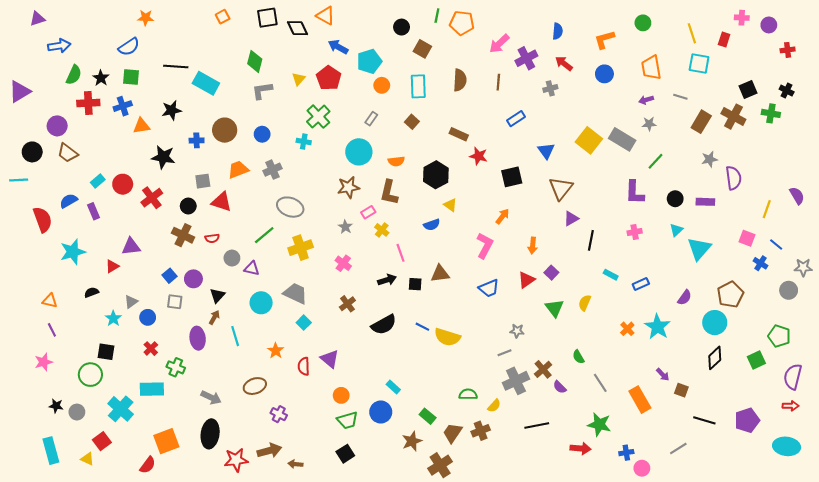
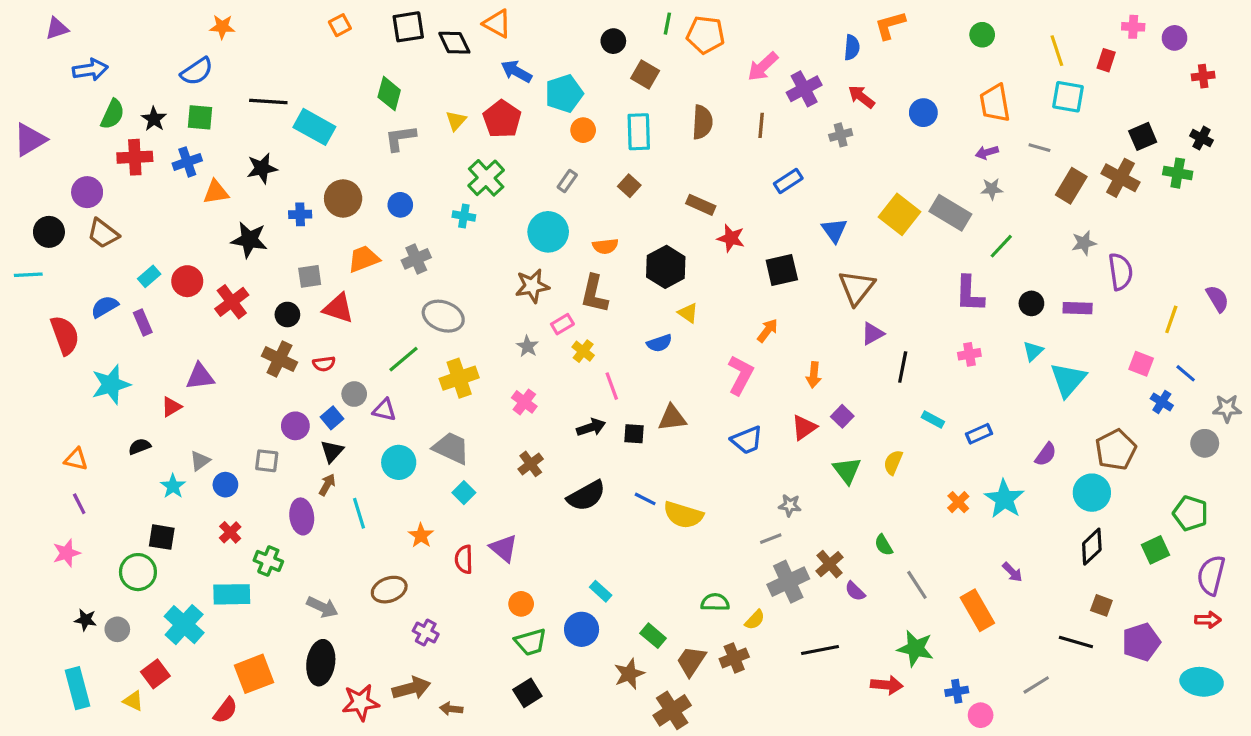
orange L-shape: (604, 40) -> (890, 25), moved
blue square: (169, 276) -> (332, 418), moved
brown square: (681, 390) -> (1101, 605), moved

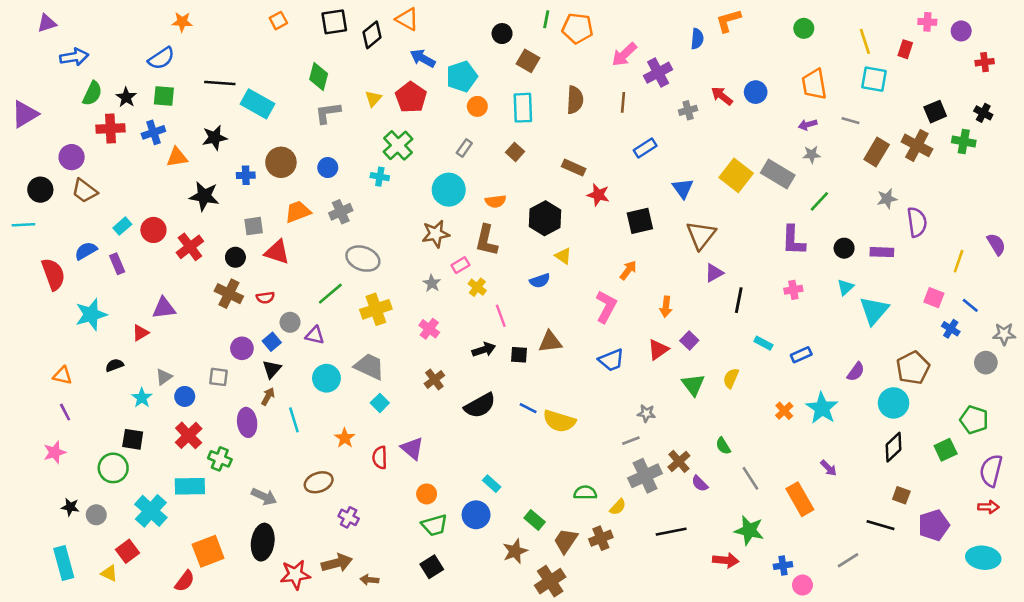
black diamond: (454, 43) -> (372, 35), turned 76
red arrow: (861, 97) -> (722, 96), moved
red cross: (230, 532) -> (189, 435), size x1.5

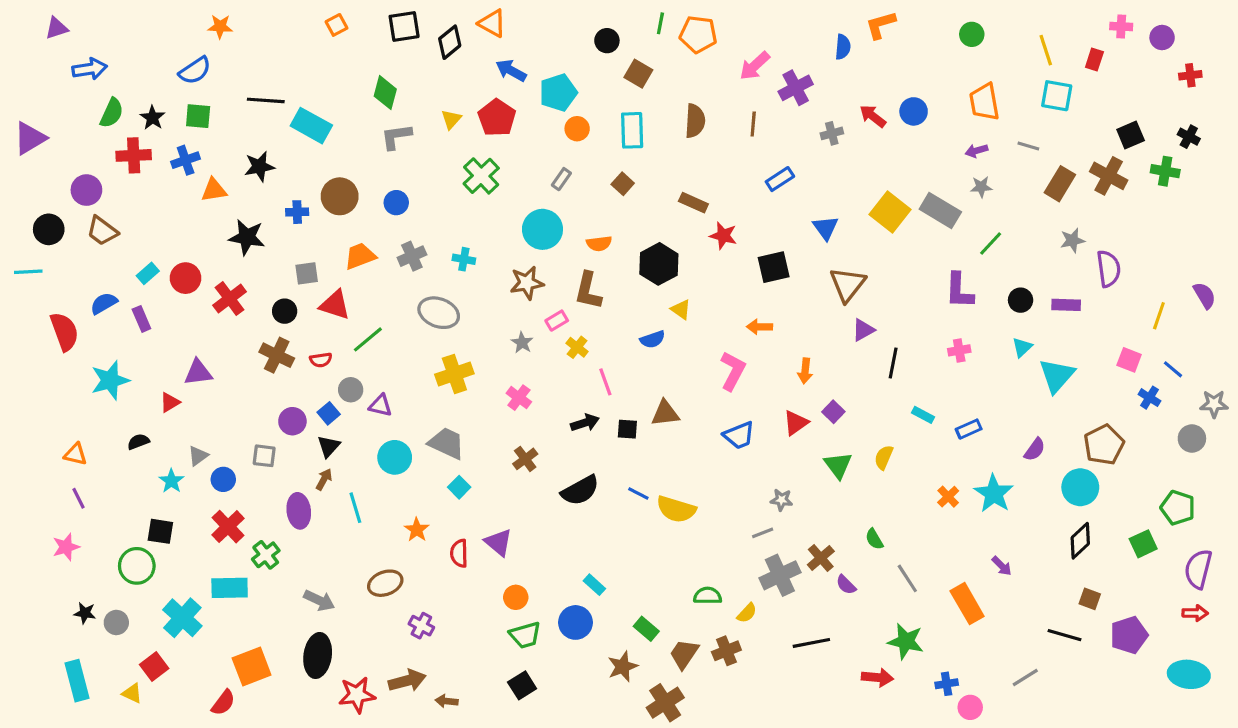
cyan cross: (380, 177) -> (464, 259), moved
orange arrow: (628, 270) -> (759, 327), turned -126
green line: (330, 294) -> (368, 339), moved
green cross: (220, 459) -> (266, 555), turned 30

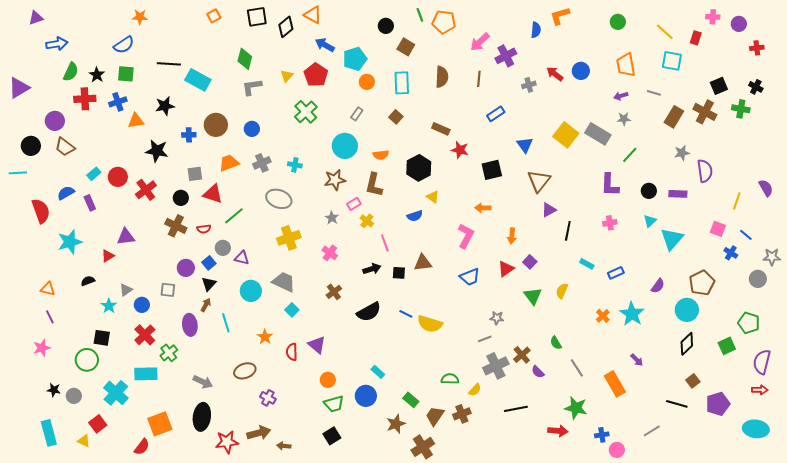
green line: (660, 23) -> (420, 15), turned -32
yellow line: (1046, 50) -> (665, 32), turned -30
brown square: (1090, 599) -> (693, 381), turned 32

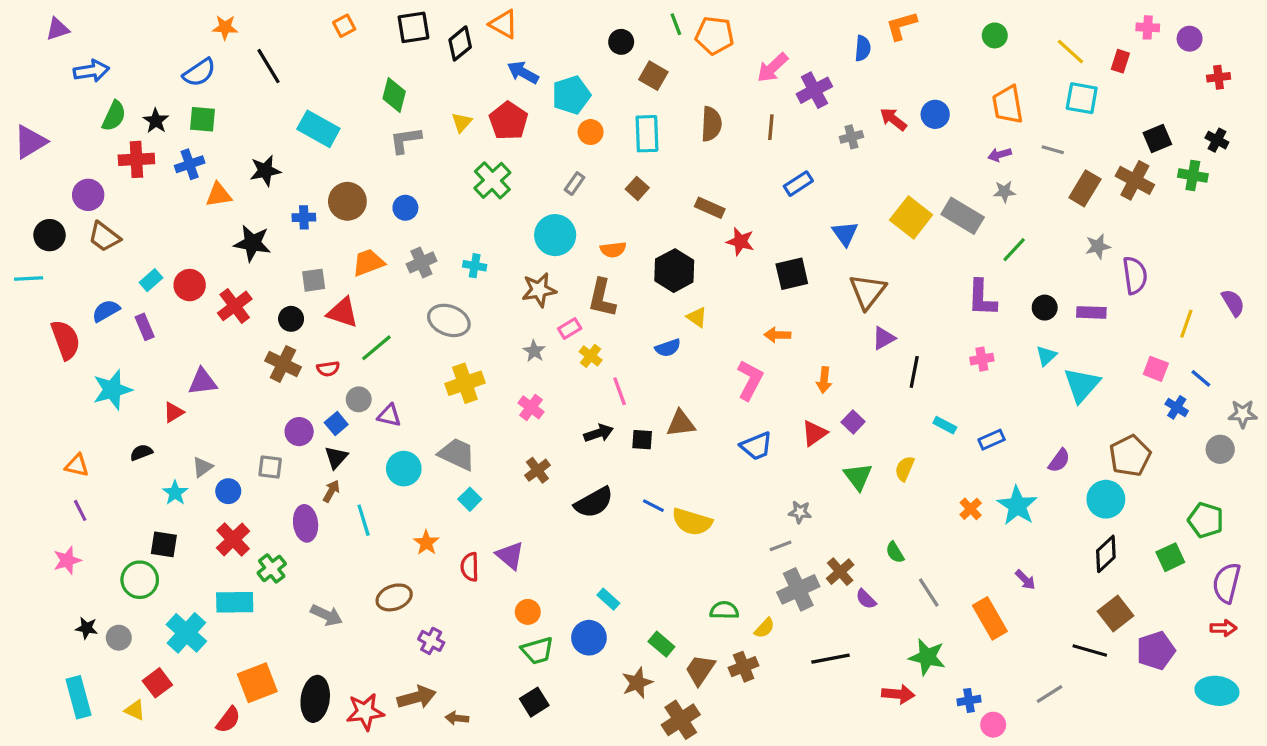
black line: (169, 64) -> (269, 66), moved, turned 55
brown square: (693, 381) -> (1116, 614), size x1.5
black ellipse: (202, 417) -> (315, 699), moved

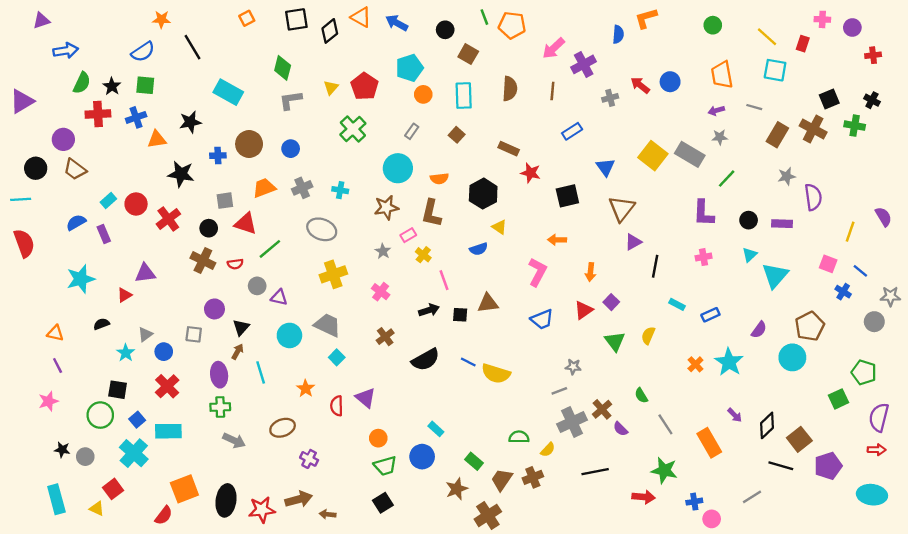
blue arrow: (523, 72) -> (397, 23), moved
red semicircle: (66, 340) -> (24, 243), moved
blue square: (336, 424) -> (137, 420), moved
black diamond: (1106, 554) -> (767, 425), moved
green cross: (272, 568) -> (220, 407), moved, turned 36

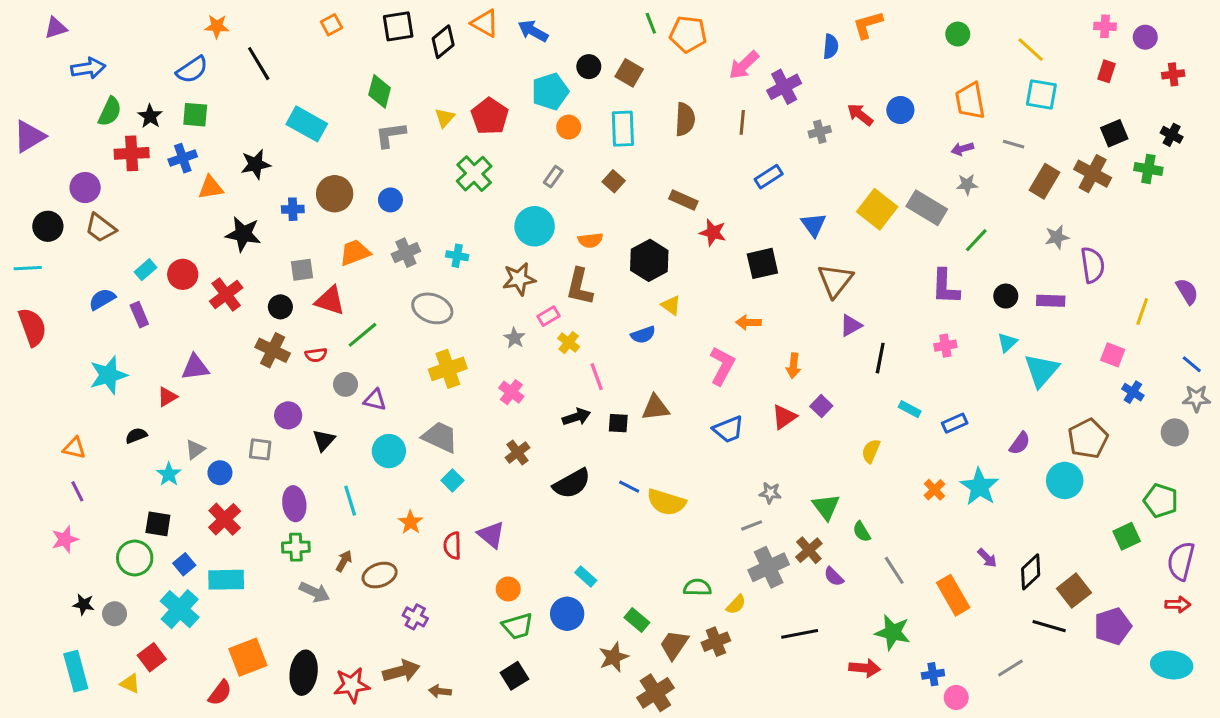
black circle: (445, 30) -> (589, 67), moved
red rectangle: (803, 44) -> (1107, 71), moved
blue line: (860, 271) -> (1192, 364), moved
green triangle: (615, 341) -> (826, 507), moved
brown arrow: (238, 352) -> (344, 561), moved

